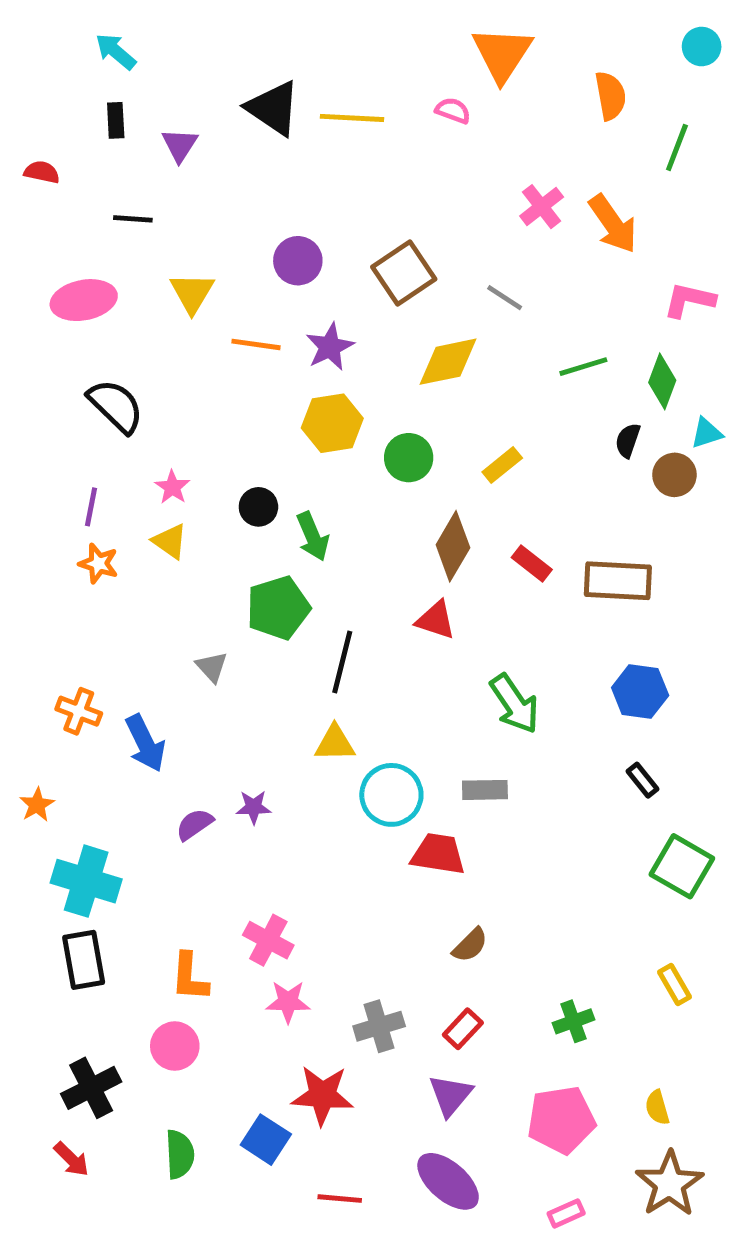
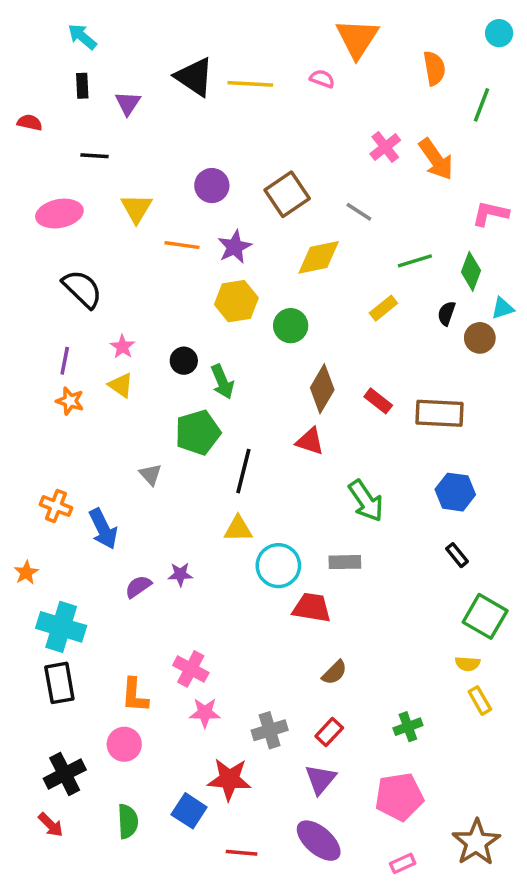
yellow rectangle: (502, 465) -> (383, 308), moved
yellow semicircle: (657, 1108) -> (468, 664), moved, turned -70

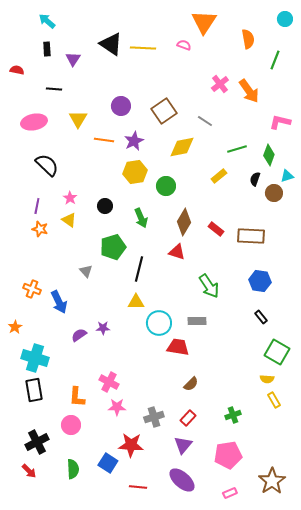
green arrow: (222, 382) -> (141, 218), moved

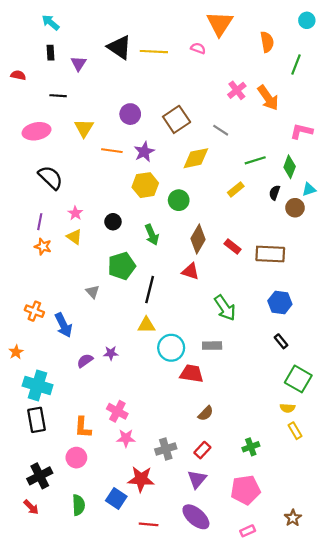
brown star: (272, 481) -> (293, 518), size x0.6

